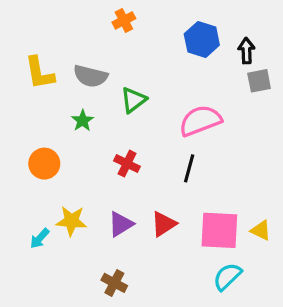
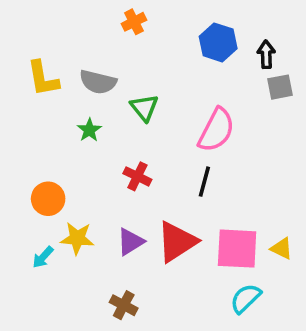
green triangle: (133, 100) -> (144, 108), turned -32
pink semicircle: (200, 121) -> (216, 130), turned 138
orange circle: (44, 164) -> (48, 199), moved
red triangle: (164, 224) -> (177, 242), size x1.5

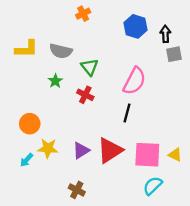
yellow L-shape: (43, 79) -> (27, 49), turned -80
red cross: (137, 176) -> (85, 95), moved

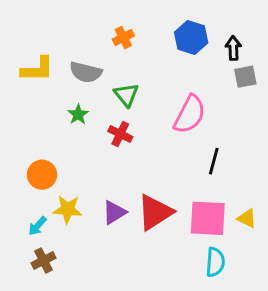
orange cross: (83, 14) -> (123, 38), moved
black line: (127, 113) -> (214, 161), moved
cyan semicircle: (153, 186) -> (215, 262), turned 138
brown cross: (77, 190) -> (43, 261), moved, turned 35

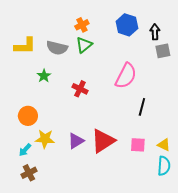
green triangle: (126, 95) -> (84, 45), moved, turned 30
green star: (78, 114) -> (44, 76), moved
pink square: (208, 218) -> (138, 145), size x0.6
cyan semicircle: (215, 262) -> (164, 166), moved

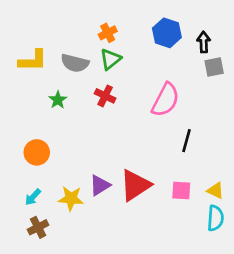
red cross: (80, 89) -> (105, 96), moved
yellow star: (45, 139) -> (71, 198), moved

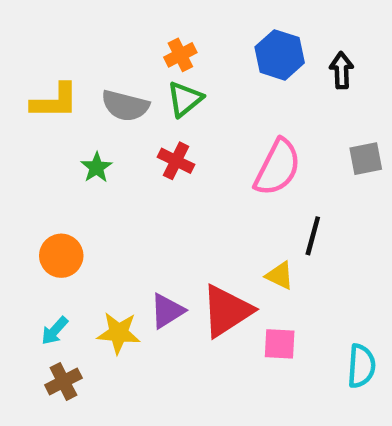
gray square: (214, 67) -> (366, 159), moved
pink square: (181, 191) -> (280, 344), moved
yellow triangle: (215, 191) -> (280, 276), moved

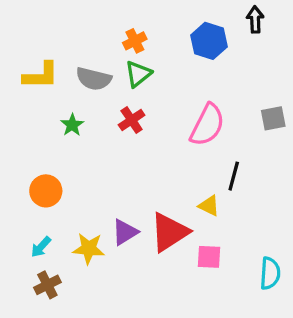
black arrow: (341, 70) -> (255, 19), moved
red cross: (176, 161) -> (132, 120), turned 30

